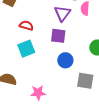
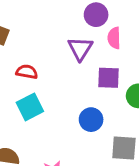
purple square: (58, 36) -> (109, 78), moved

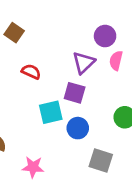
purple square: (109, 78) -> (75, 93), moved
cyan square: (30, 107) -> (51, 112), moved

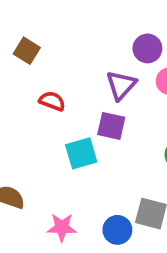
blue circle: (78, 128) -> (117, 230), moved

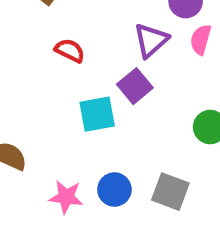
purple square: (111, 126) -> (135, 86), turned 32
blue circle: (117, 230) -> (114, 190), moved

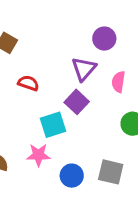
pink semicircle: (201, 40) -> (118, 82), moved
pink star: (66, 197) -> (38, 155), moved

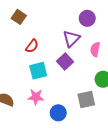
red semicircle: (28, 83) -> (32, 46), turned 104
cyan square: (53, 125) -> (38, 71), moved
gray square: (111, 172) -> (86, 99), moved, turned -30

